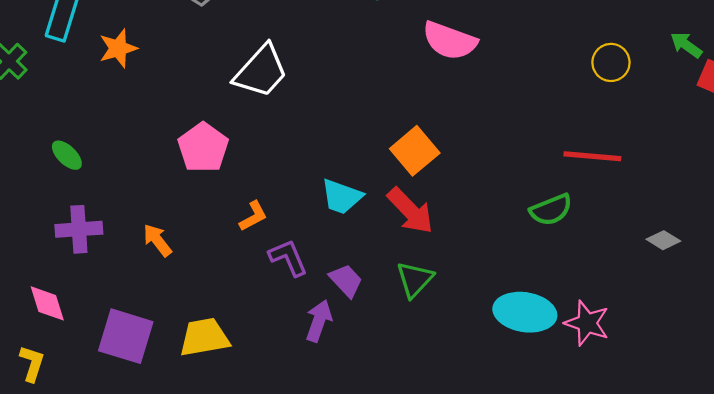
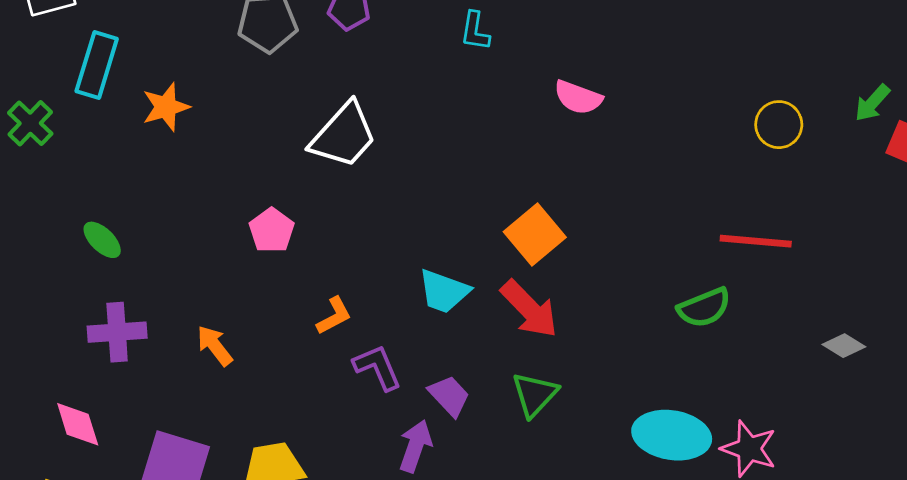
pink semicircle: (450, 41) -> (578, 97), size x0.7
green arrow: (686, 45) -> (872, 103), turned -84
pink pentagon: (203, 148) -> (272, 230), size x0.7

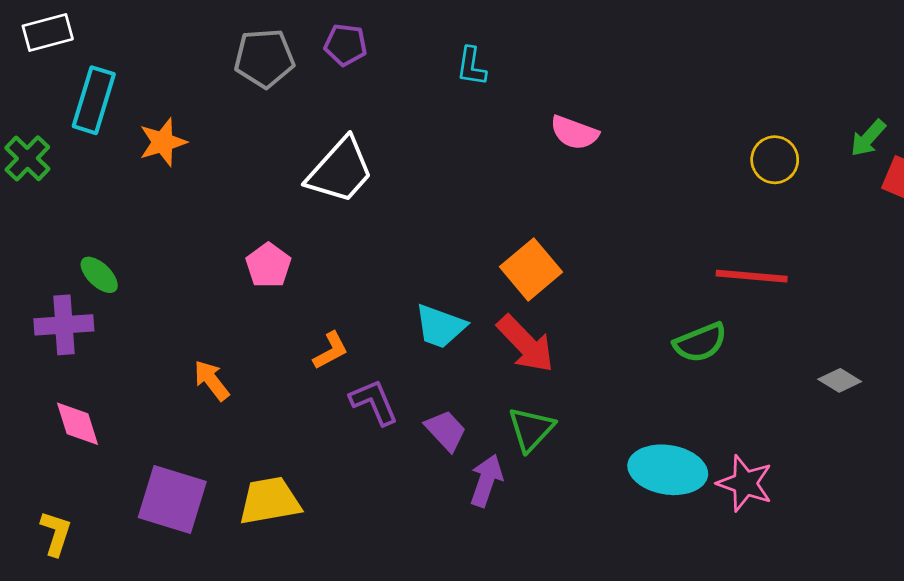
purple cross: (117, 332) -> (64, 325), moved
pink diamond: (78, 424) -> (77, 424), moved
purple arrow: (415, 446) -> (486, 481), moved

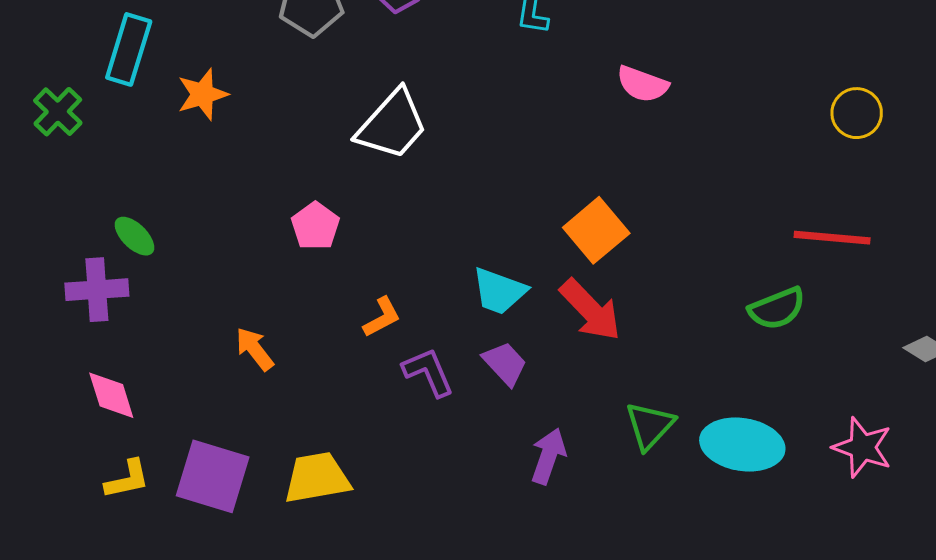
green triangle: (531, 429) -> (650, 426), moved
purple trapezoid: (446, 431) -> (505, 363), moved
pink star: (745, 483) -> (862, 447), moved
yellow L-shape: (56, 533) -> (127, 479), moved, turned 60

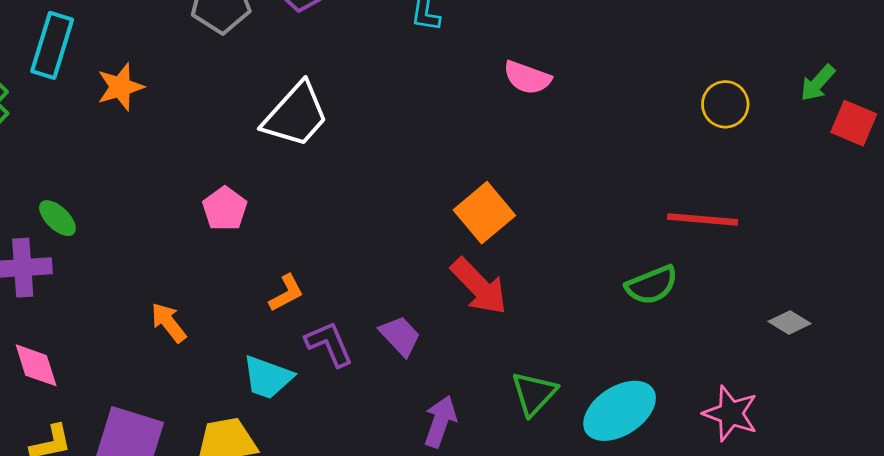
cyan trapezoid: (499, 291) -> (268, 377), moved
cyan ellipse: (742, 445) -> (620, 411), turned -42

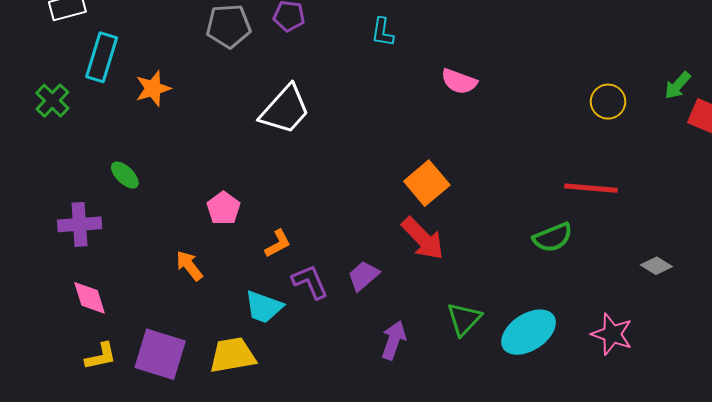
pink pentagon: (225, 209) -> (223, 208), moved
green ellipse: (57, 218) -> (125, 175), moved
purple trapezoid: (400, 336) -> (363, 276), turned -88

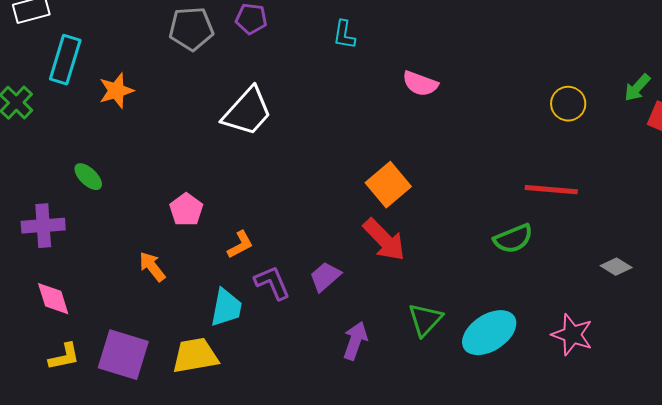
cyan trapezoid: (264, 307) -> (226, 308), turned -99

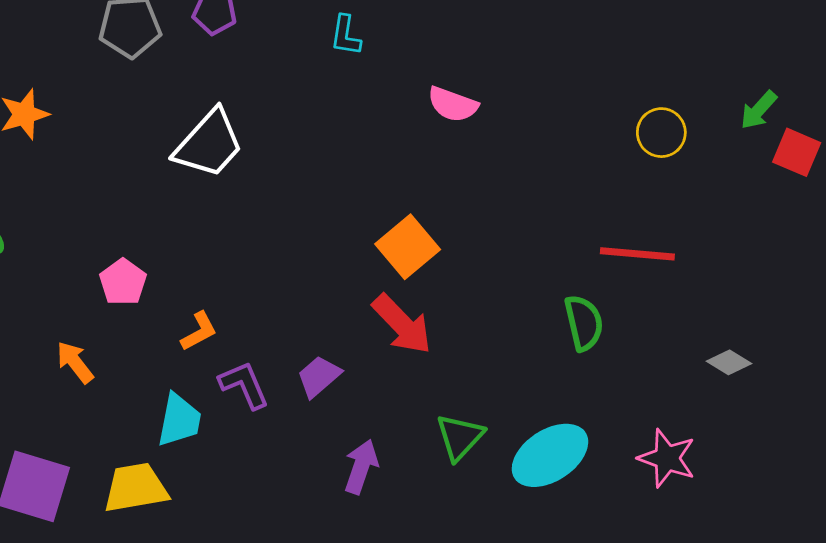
green semicircle: (513, 239) -> (584, 323), turned -81

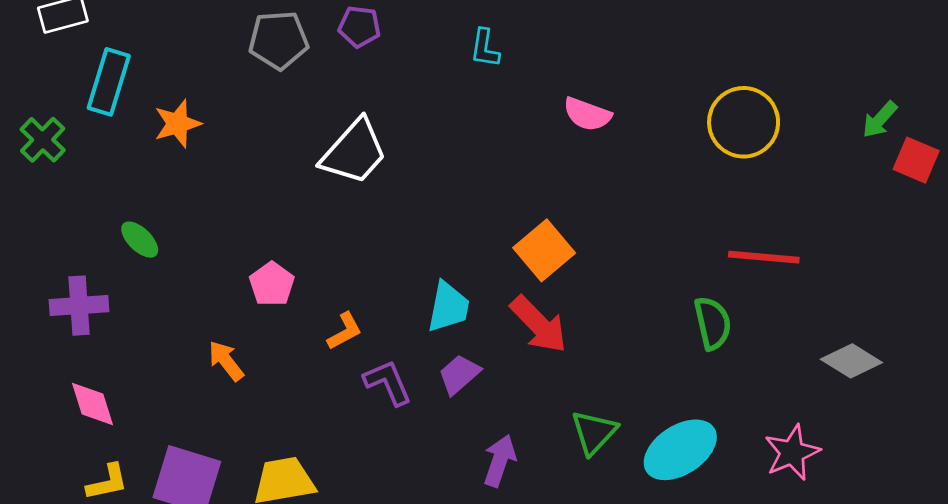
yellow circle: (661, 133) -> (744, 122), moved, size x1.5
gray diamond: (729, 362) -> (851, 361), size x1.4
cyan trapezoid: (179, 420) -> (448, 307), moved
pink star: (667, 458) -> (792, 453), turned 30

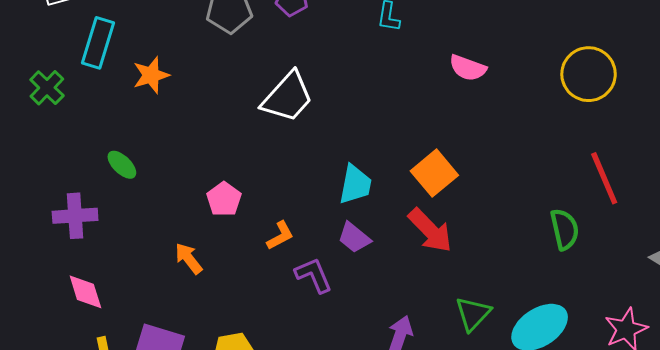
red line: (764, 257) -> (604, 178), turned 62
cyan trapezoid: (448, 307) -> (355, 185), moved
purple trapezoid: (459, 374) -> (354, 238), moved, turned -100

